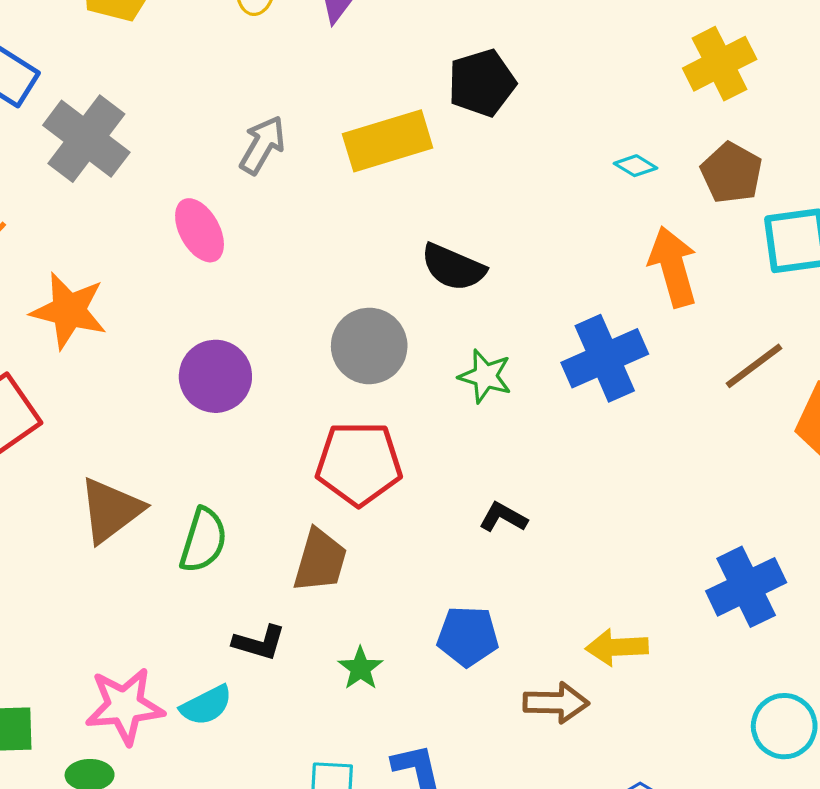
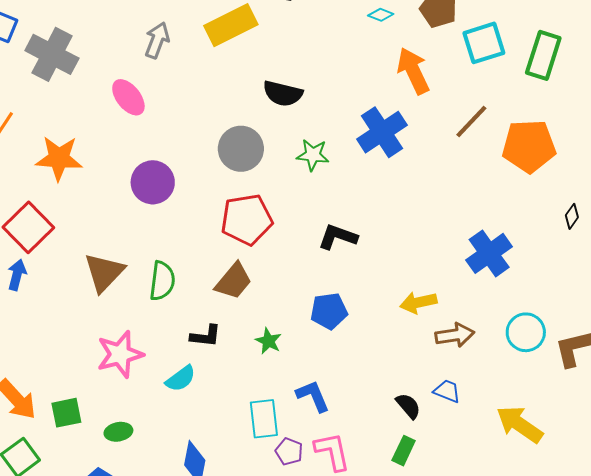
black L-shape: (503, 517) -> (338, 237), size x1.4
brown trapezoid: (320, 561) -> (234, 281), turned 33
brown arrow: (556, 703) -> (455, 335), moved
pink star: (125, 706) -> (120, 354), moved

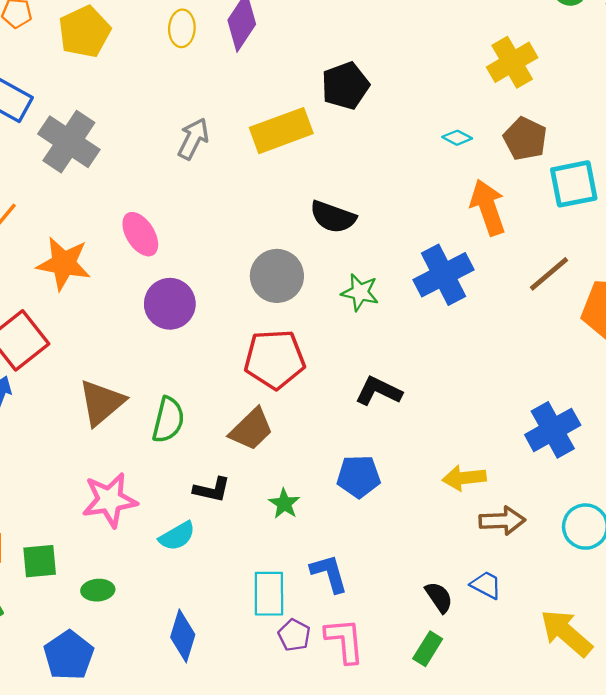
pink ellipse: (128, 97) -> (140, 234), moved

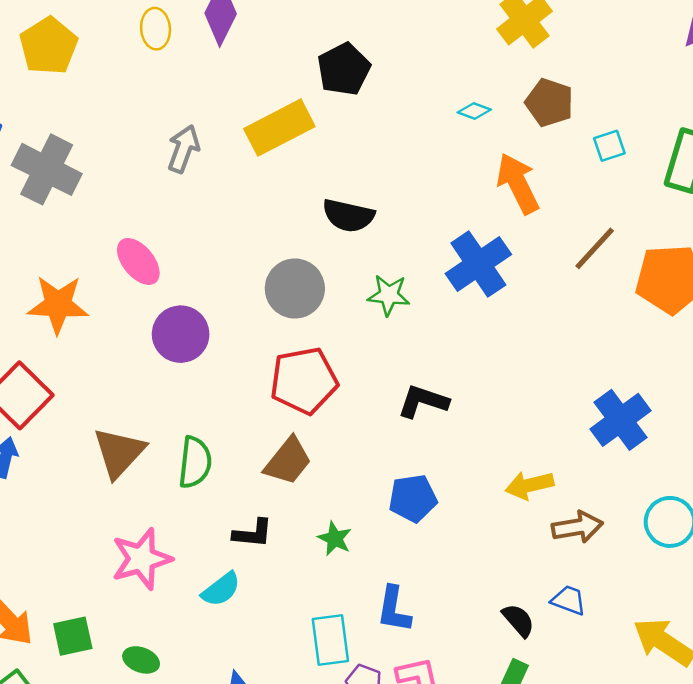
cyan square: (574, 184) -> (609, 146), size x0.6
blue L-shape: (329, 573) -> (394, 609), turned -147
green ellipse: (98, 590) -> (141, 660), turned 32

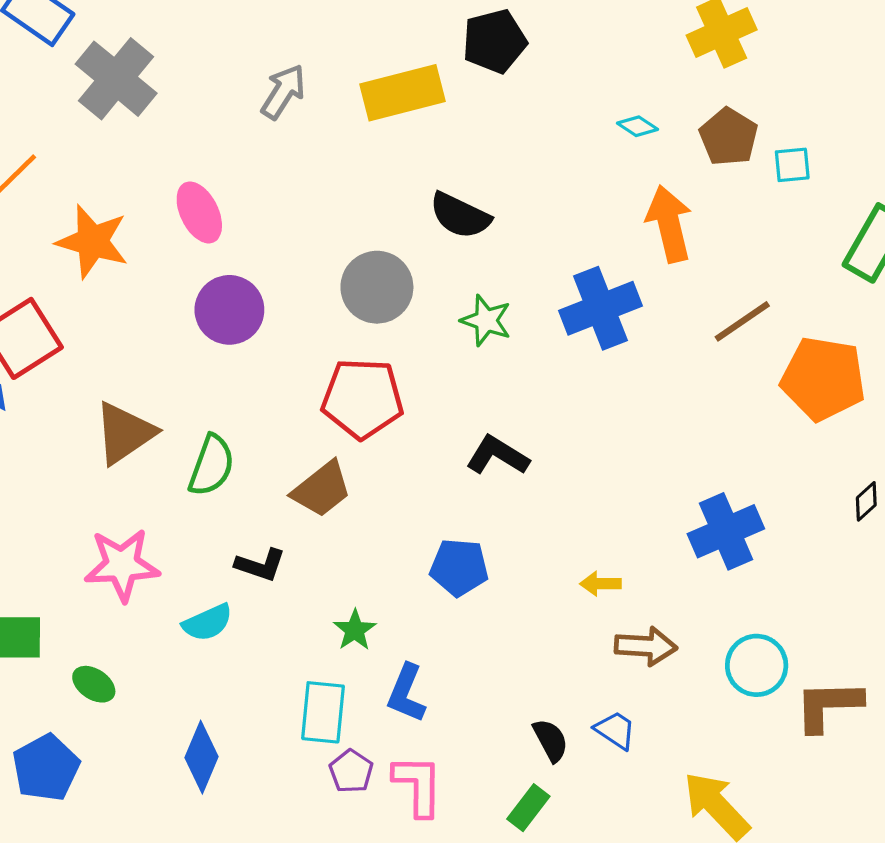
cyan square: (609, 146) -> (792, 165), moved
yellow arrow: (529, 485) -> (600, 584), size x0.7
green star: (335, 539) -> (355, 630), moved

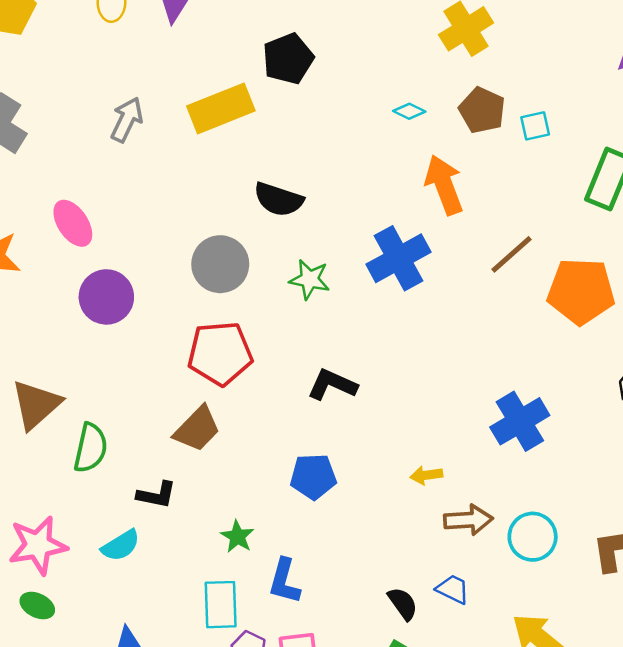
green semicircle: (211, 465) -> (91, 448), moved
pink star: (122, 565) -> (38, 545), moved
cyan circle: (757, 665) -> (533, 537), moved

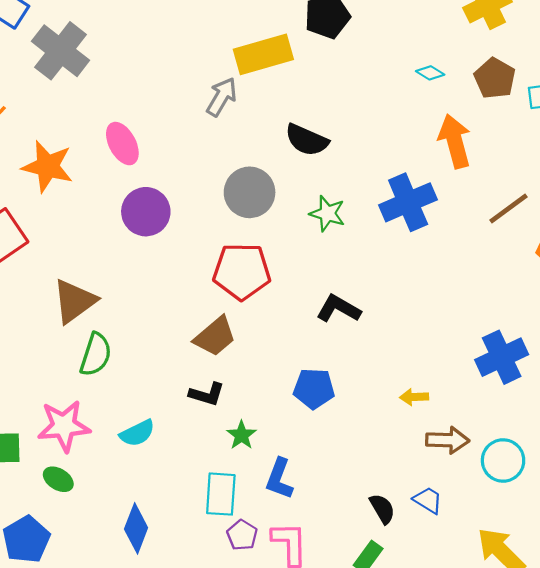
gray arrow: (127, 120) -> (222, 97), moved
green semicircle: (91, 448) -> (96, 354), moved
black L-shape: (156, 495) -> (207, 394), moved

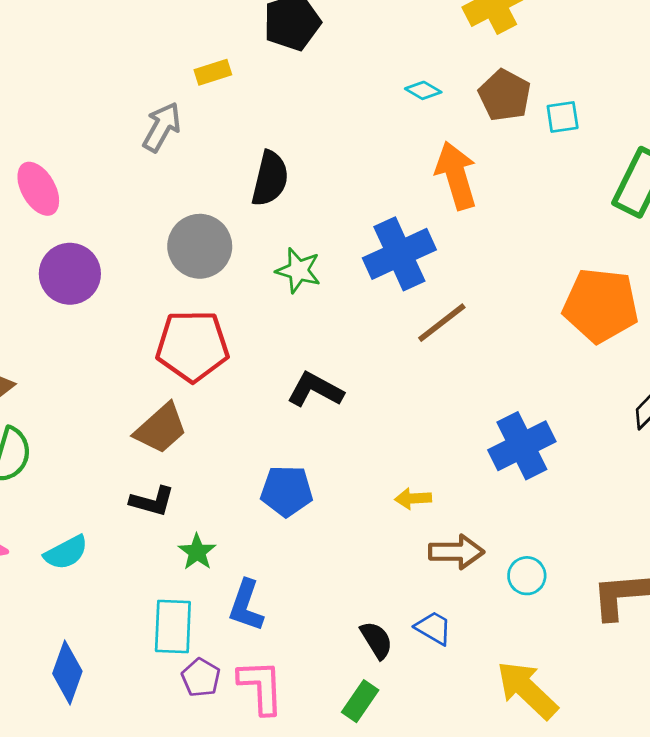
yellow rectangle: (263, 54) -> (213, 72), size x0.5
black semicircle: (307, 140) -> (270, 179), turned -99
brown line: (509, 208) -> (442, 323), moved
cyan circle: (503, 460) -> (527, 576), size x0.7

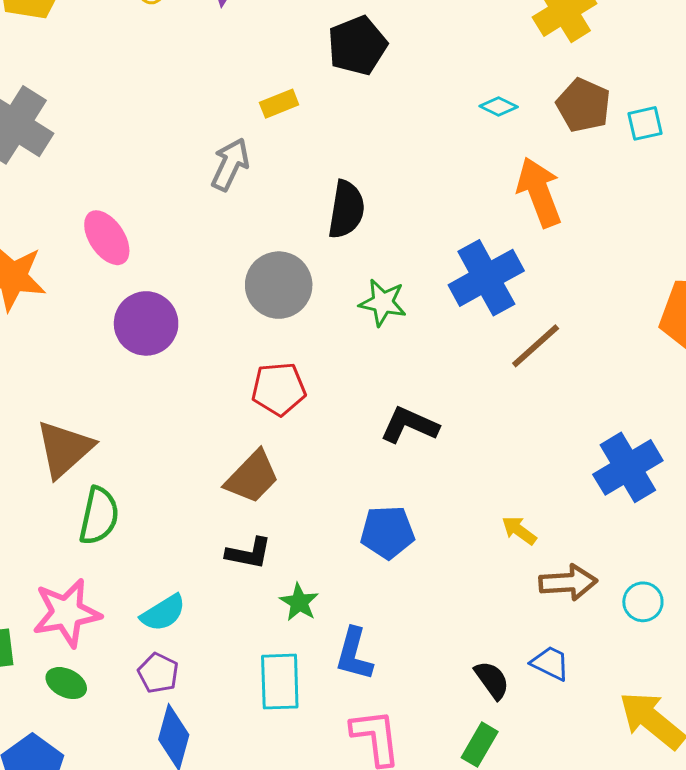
red pentagon: (192, 346) -> (279, 389), size x0.7
yellow arrow: (413, 498) -> (519, 530), turned 44
purple pentagon: (201, 678) -> (158, 673), moved

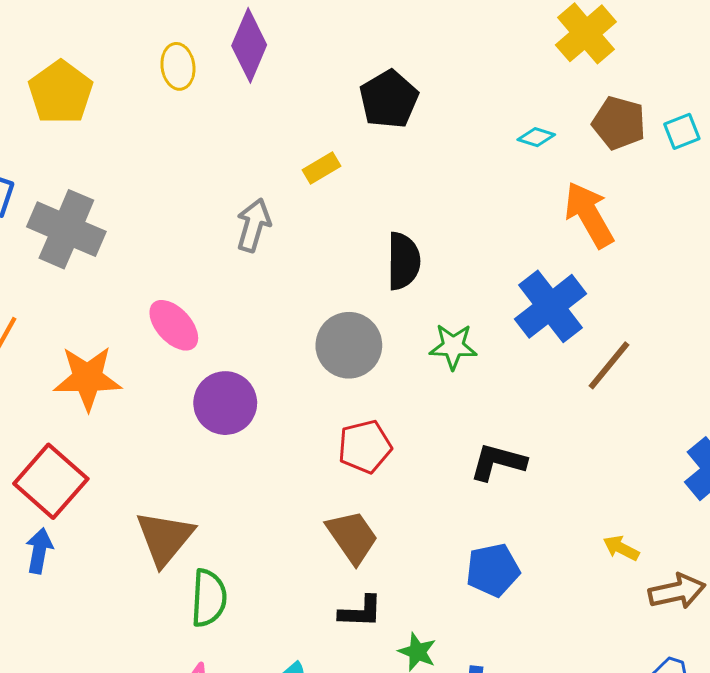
gray arrow: (230, 164) -> (253, 225), moved
brown trapezoid: (252, 477) -> (352, 537), turned -70

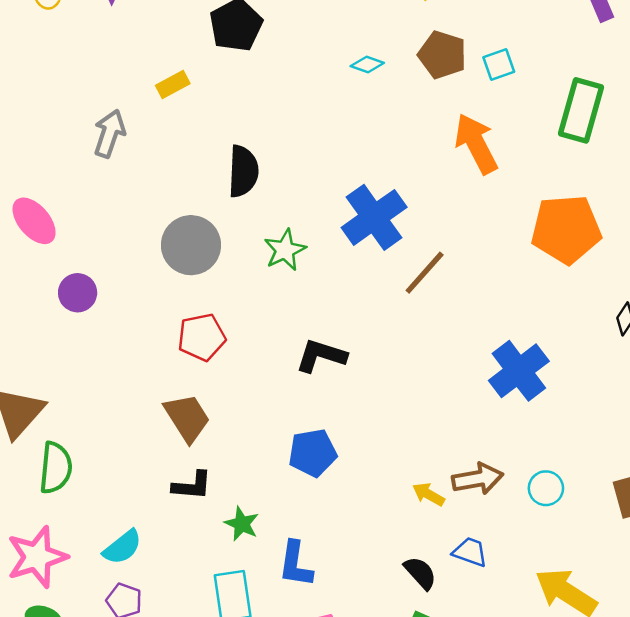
orange arrow: (589, 215) -> (476, 144), moved
green star: (453, 346) -> (285, 250), turned -30
purple circle: (225, 403) -> (78, 293), size x0.7
yellow arrow: (621, 548) -> (428, 494), moved

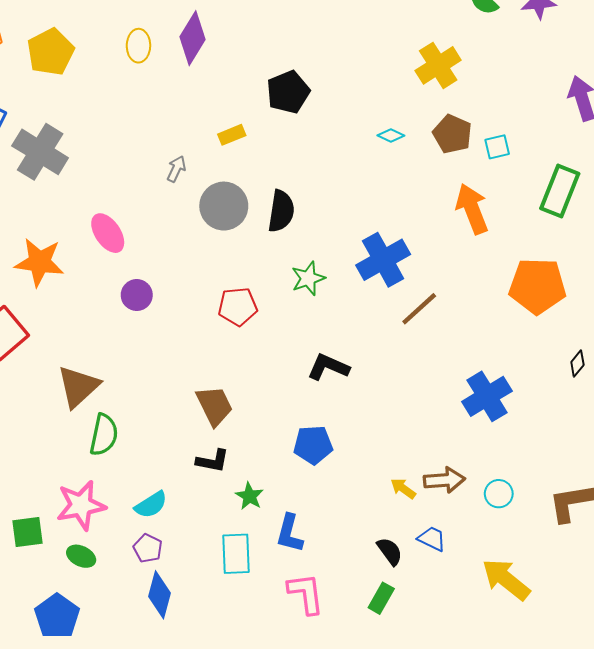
gray arrow: (109, 133) -> (176, 169), size x0.7
gray circle: (191, 245) -> (224, 206), moved
red pentagon: (202, 337) -> (238, 307), moved

